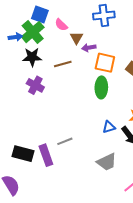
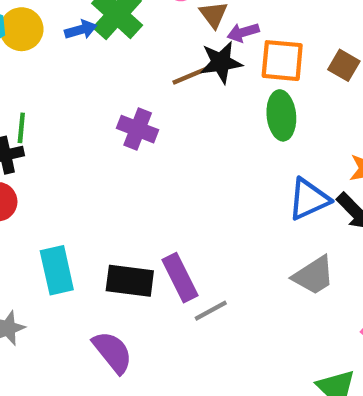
black star: (32, 57) -> (221, 62), moved
blue triangle: (109, 127) -> (309, 199), size x1.5
gray line: (65, 141) -> (211, 311), moved

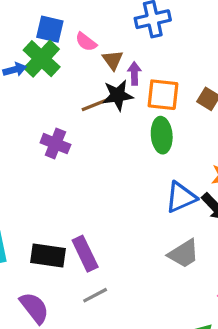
purple arrow: (243, 32) -> (134, 73), turned 105
gray line: (211, 311) -> (95, 295), moved

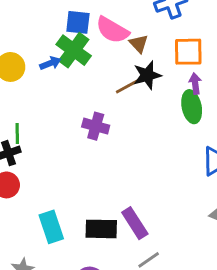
pink semicircle: (86, 42) -> (112, 30), size x1.6
purple arrow: (134, 73) -> (195, 84), moved
orange square: (163, 95) -> (188, 52), moved

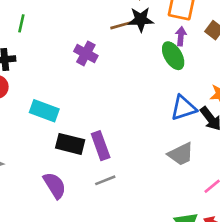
green ellipse: (192, 107) -> (173, 56), turned -32
green line: (17, 133) -> (21, 23), moved
cyan rectangle: (51, 227) -> (44, 111), moved, turned -64

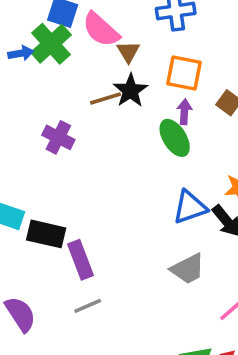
black star: (141, 19) -> (130, 91), turned -30
black rectangle: (70, 144) -> (46, 234), moved

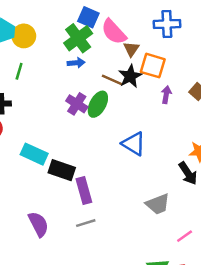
blue arrow: (21, 53) -> (76, 63), moved
orange square: (184, 73) -> (153, 66), moved
brown line: (106, 98) -> (112, 80), turned 35
green ellipse: (175, 138) -> (98, 104), moved, turned 55
blue triangle: (190, 207) -> (134, 144), moved, turned 45

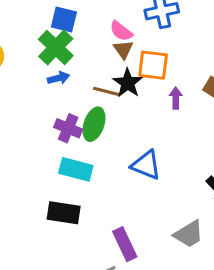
pink semicircle: (114, 32) -> (121, 31), moved, size x0.7
cyan rectangle: (34, 154) -> (76, 169), moved
purple rectangle: (84, 190) -> (125, 244), moved

